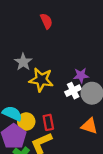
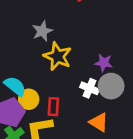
white cross: (73, 91) -> (90, 88), moved, turned 35

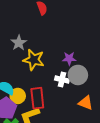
red rectangle: (53, 107) -> (37, 98), size x1.5
orange triangle: (99, 122) -> (86, 103), moved

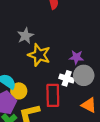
red rectangle: (37, 98) -> (53, 95), moved

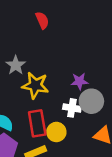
yellow circle: (19, 91) -> (56, 132), moved
red rectangle: (53, 95) -> (37, 123), moved

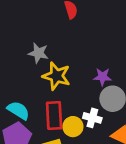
gray star: (16, 65) -> (38, 53), turned -30
white cross: (72, 108) -> (92, 118), moved

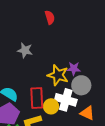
yellow star: (56, 76) -> (58, 75), moved
white cross: (92, 118) -> (66, 100), size x1.5

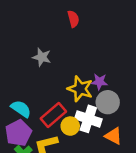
red rectangle: (37, 98) -> (53, 115), turned 50

